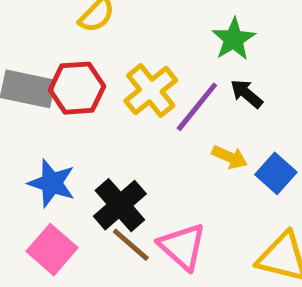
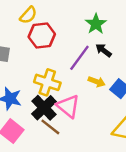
red hexagon: (77, 88) -> (42, 35), moved
yellow cross: (151, 91) -> (47, 82), moved, turned -30
pink triangle: (182, 246) -> (68, 106), moved

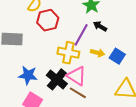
yellow cross: (47, 82) -> (68, 53), moved
brown line: (50, 127) -> (78, 93), moved

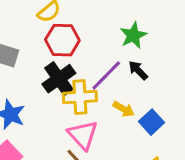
yellow cross: (68, 53) -> (80, 97), turned -30
black cross: (57, 79) -> (59, 79), moved

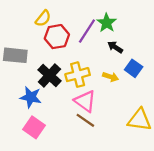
purple line: (106, 75) -> (87, 31), moved
black cross: (59, 79) -> (49, 75), moved
blue square: (152, 122) -> (134, 68), moved

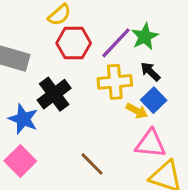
blue square: (134, 68) -> (154, 100), moved
yellow cross: (78, 75) -> (115, 82), moved
pink triangle: (85, 101) -> (151, 144), moved, turned -40

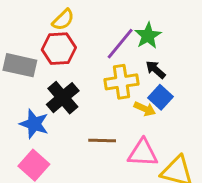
red hexagon: (74, 43) -> (59, 49), moved
pink triangle: (151, 144) -> (143, 153), moved
brown line: (92, 164) -> (102, 141), moved, turned -40

